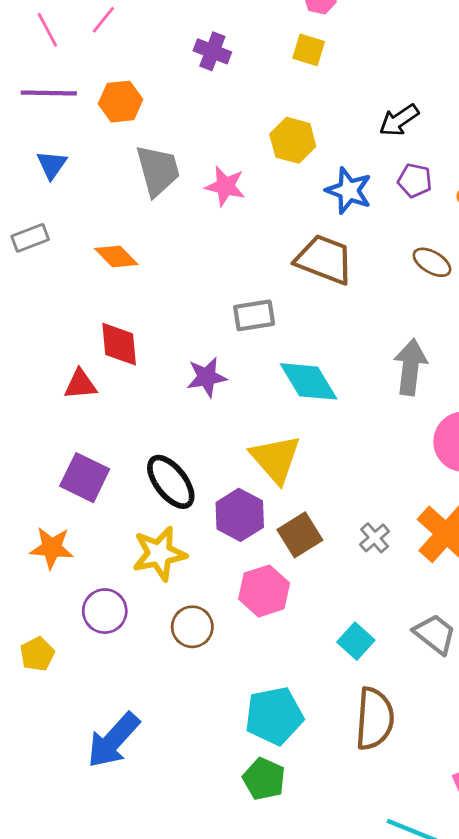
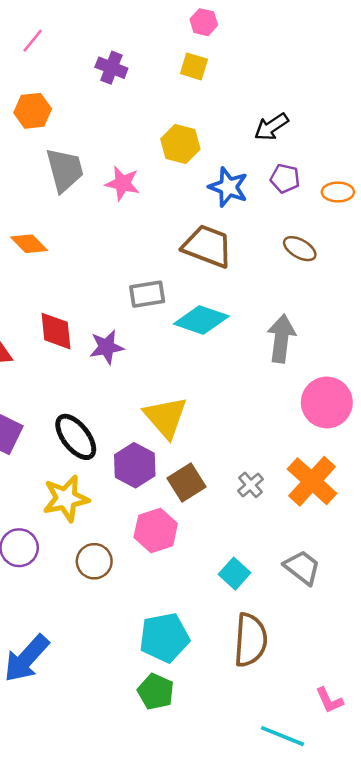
pink line: (103, 20) -> (33, 41), moved
red diamond: (119, 344) -> (56, 331), moved
cyan diamond: (309, 381) -> (201, 320), moved, turned -40

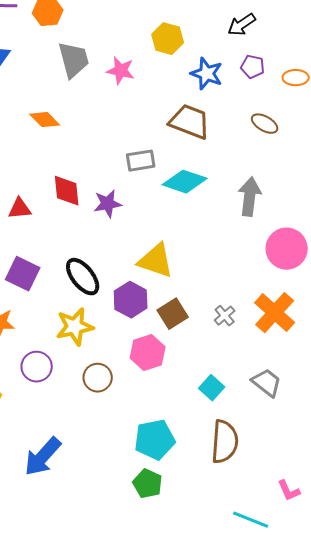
yellow triangle: (166, 417) -> (156, 261), turned -30

